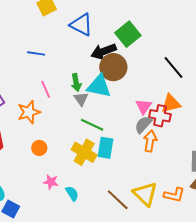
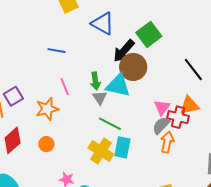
black arrow: (104, 51) -> (124, 51), turned -30
orange circle: (39, 148) -> (46, 144), moved

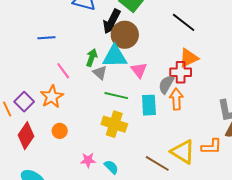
green arrow: (95, 81) -> (92, 58), turned -138
purple square: (13, 96) -> (24, 102), moved
pink triangle: (162, 107) -> (139, 70), moved
cyan rectangle: (122, 147) -> (149, 105), moved

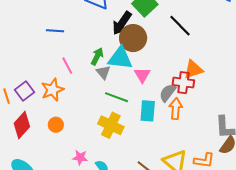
black line: (184, 22) -> (180, 26), moved

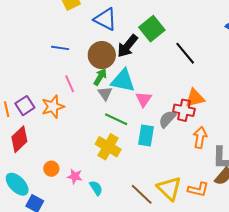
brown circle: (133, 38) -> (102, 55), moved
orange arrow: (176, 109) -> (200, 137), moved
orange circle: (56, 125) -> (51, 169), moved

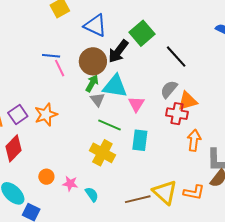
pink line: (70, 84) -> (60, 68), moved
gray semicircle: (167, 119) -> (169, 89), moved
brown line: (142, 194) -> (138, 199), turned -55

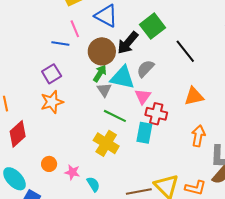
pink line: (60, 68) -> (75, 29), moved
gray semicircle: (169, 89) -> (145, 69), moved
red cross: (177, 114) -> (156, 114), moved
purple square: (18, 115) -> (52, 74), moved

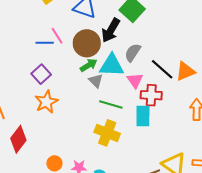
pink line: (75, 29) -> (57, 36), moved
black line: (185, 51) -> (162, 69), moved
green arrow: (100, 73) -> (89, 65), turned 36

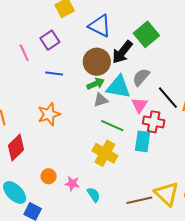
pink line: (57, 36) -> (24, 53), moved
blue line: (45, 43) -> (54, 73), moved
purple square: (41, 74) -> (50, 40), moved
gray triangle: (96, 81) -> (101, 100), turned 49

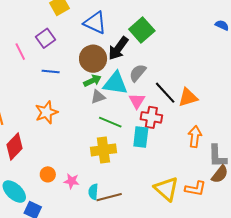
yellow cross: (105, 153) -> (103, 150), turned -35
cyan semicircle: (94, 195) -> (93, 192), turned -140
brown line: (139, 200) -> (109, 197), moved

